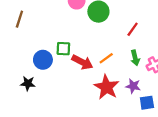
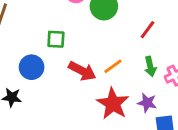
green square: (63, 49) -> (56, 39), moved

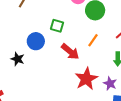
orange line: (113, 66) -> (93, 40), moved, turned -32

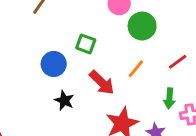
black star: (18, 59) -> (64, 100), moved

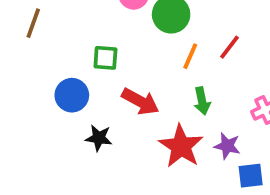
orange line: (136, 69) -> (190, 56), moved
green arrow: (169, 98) -> (202, 101), moved

